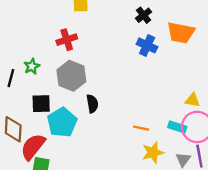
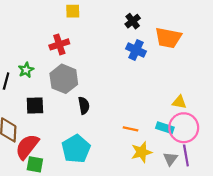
cyan pentagon: (62, 122) -> (76, 149), moved

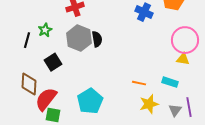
black square: (35, 106) -> (53, 62), turned -30
black semicircle: (84, 106) -> (97, 39), moved
pink circle: (184, 128) -> (185, 40), moved

